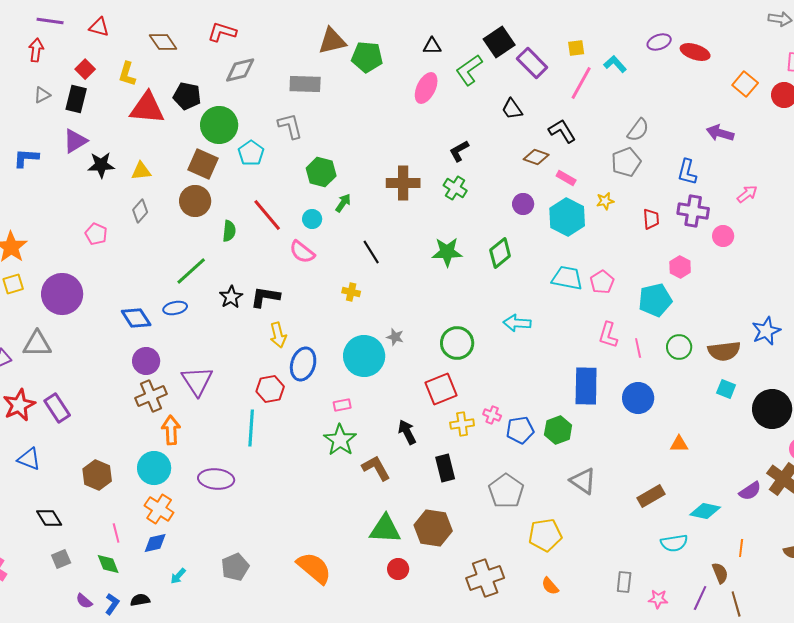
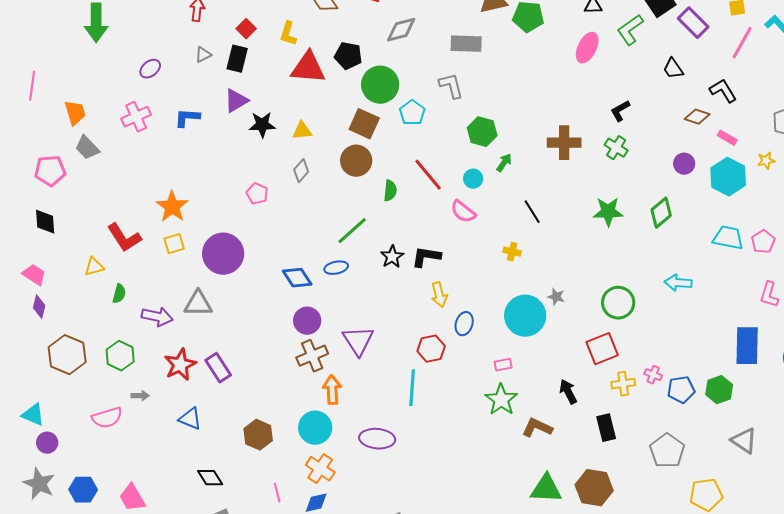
blue ellipse: (303, 364) -> (464, 324), size x0.7
brown L-shape: (376, 468) -> (537, 428), turned -36

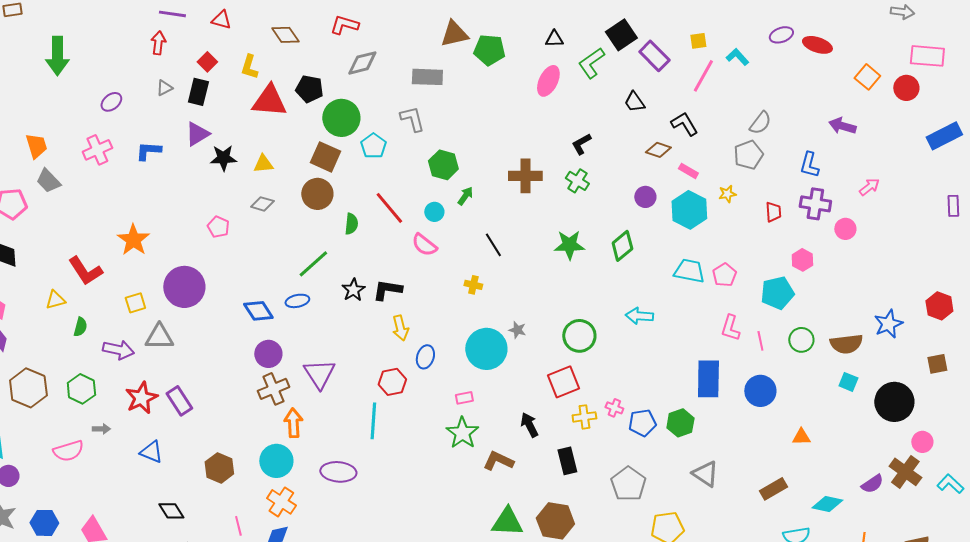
gray diamond: (301, 171) -> (262, 204), turned 65
yellow square: (174, 244) -> (135, 303), moved

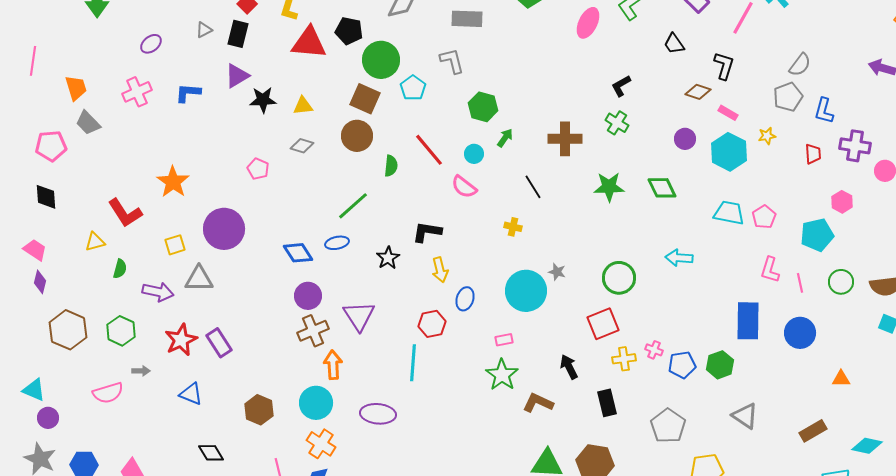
black L-shape: (684, 124) -> (724, 66), turned 48
blue L-shape: (809, 165) -> (824, 111), moved
brown cross: (525, 176) -> (565, 139), moved
green diamond: (622, 246) -> (662, 188), turned -76
black star: (353, 290) -> (388, 258), moved

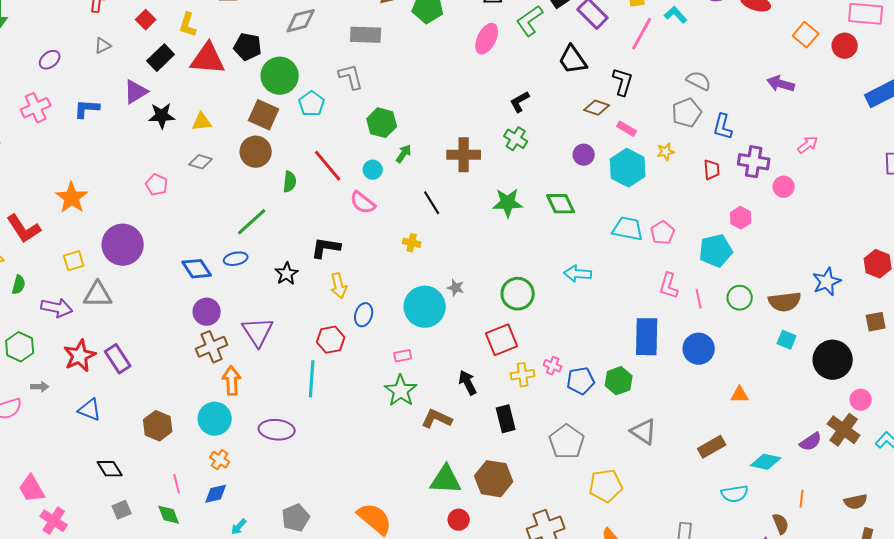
black rectangle: (238, 34) -> (161, 58), moved, turned 32
black trapezoid: (674, 44) -> (573, 60), size x1.4
gray semicircle: (800, 65) -> (699, 81), turned -100
orange cross: (321, 444) -> (220, 460), size x0.7

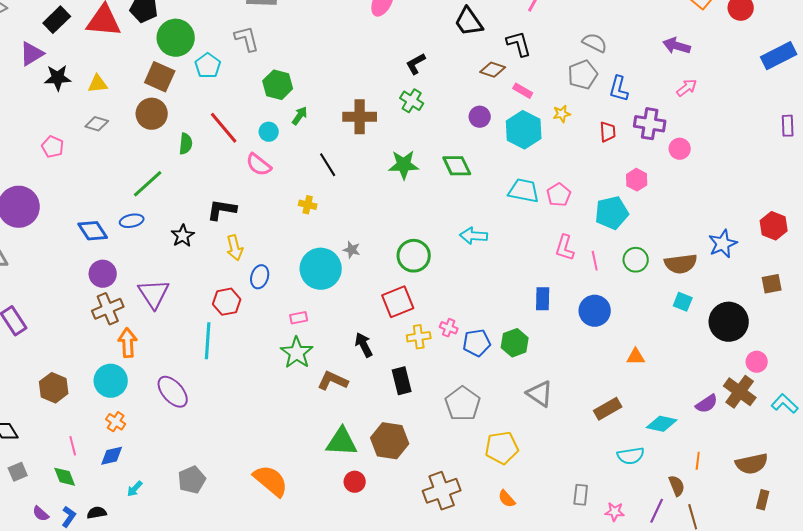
black L-shape: (623, 82) -> (519, 44), turned -32
pink arrow: (808, 145) -> (687, 88), moved
blue rectangle: (647, 337) -> (543, 299), size x0.6
purple ellipse: (277, 430) -> (173, 392), turned 44
brown semicircle: (856, 502) -> (752, 464), size x1.4

